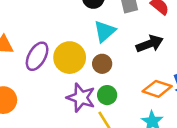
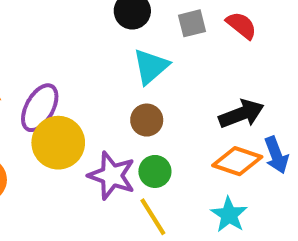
black arrow: (150, 44) -> (241, 114), moved
yellow circle: (70, 58) -> (58, 143), moved

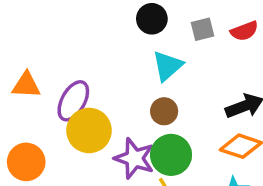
red semicircle: (241, 25) -> (244, 31), turned 120
green circle: (155, 171) -> (171, 155), size x1.5

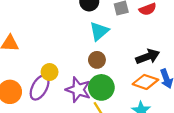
purple ellipse: (73, 101) -> (40, 87), moved
yellow circle: (89, 130) -> (50, 72), size x0.6

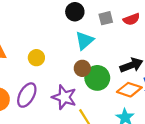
yellow circle: (50, 72) -> (36, 58), moved
green circle: (101, 87) -> (97, 78), moved

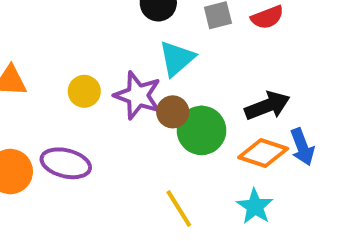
purple ellipse: (27, 95) -> (66, 163), turned 75
purple star: (64, 97) -> (138, 95), moved

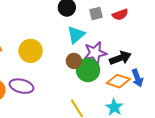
yellow circle: (84, 91) -> (31, 51), size x1.5
purple star: (138, 95) -> (95, 53), moved, turned -30

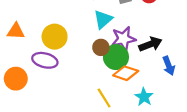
orange diamond: (118, 81) -> (126, 73), moved
purple ellipse: (21, 86) -> (45, 60), moved

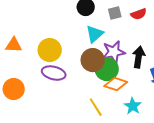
black arrow: (150, 44) -> (139, 57), turned -60
brown circle: (101, 47) -> (93, 60), size x1.5
purple ellipse: (45, 60) -> (54, 73), moved

